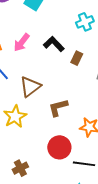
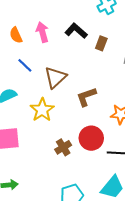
pink arrow: (22, 43) -> (42, 32), turned 132
brown cross: (20, 168) -> (63, 147), moved

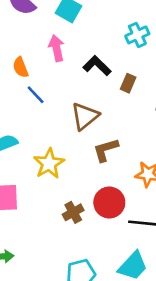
pink arrow: (42, 32) -> (57, 48), moved
blue line: (25, 65) -> (36, 95), moved
brown triangle: (55, 77) -> (85, 116), moved

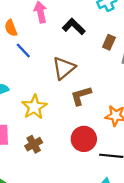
brown rectangle: (128, 83) -> (109, 42), moved
brown cross: (73, 212) -> (34, 144), moved

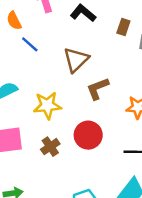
yellow star: (34, 107) -> (47, 105), turned 30
red circle: (84, 139) -> (88, 135), moved

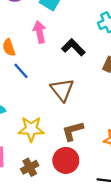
brown triangle: (76, 60) -> (62, 90), turned -30
brown L-shape: (98, 89) -> (73, 131), moved

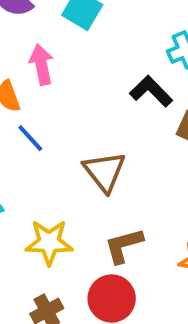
pink arrow: (40, 32) -> (41, 65), moved
black L-shape: (73, 47) -> (151, 91), moved

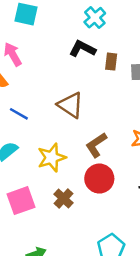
blue line: (30, 138) -> (19, 114), moved

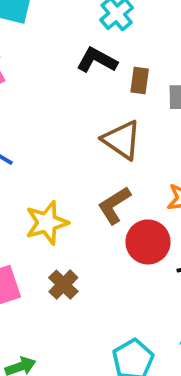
brown triangle: (70, 105) -> (122, 140), moved
red circle: (99, 179) -> (148, 242), moved

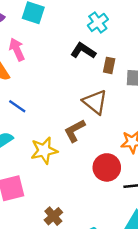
brown L-shape: (114, 205) -> (75, 131), moved
brown cross: (63, 285) -> (53, 216), moved

